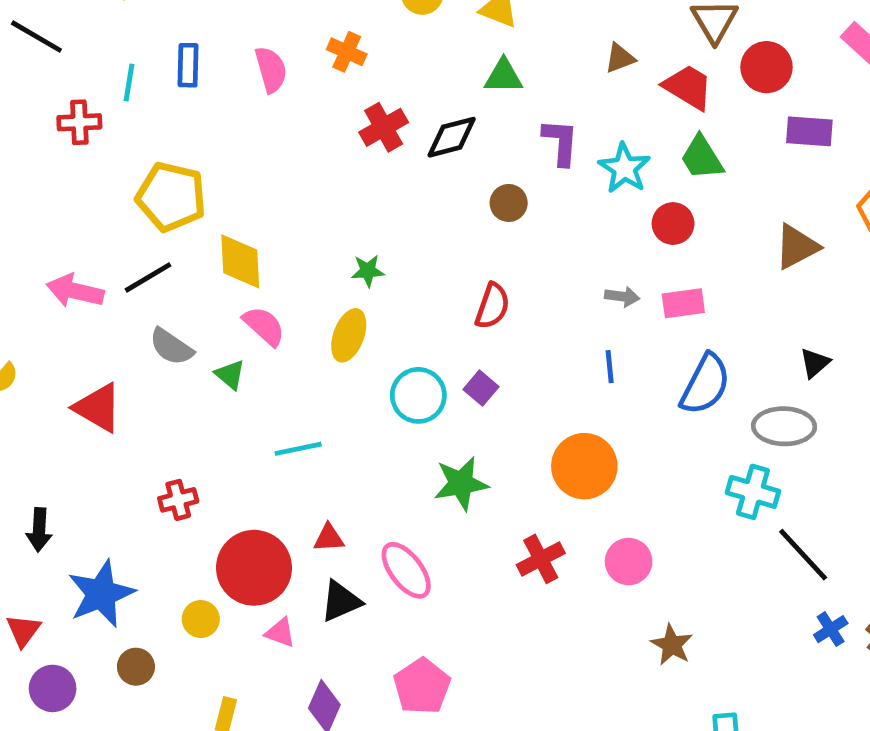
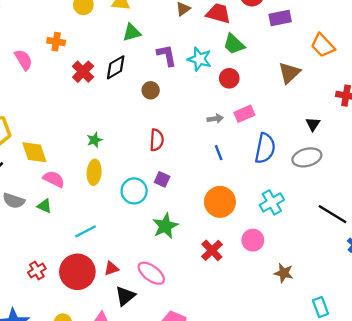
cyan cross: (753, 492) -> (272, 202), moved, turned -30
red circle: (254, 568) -> (77, 272), moved

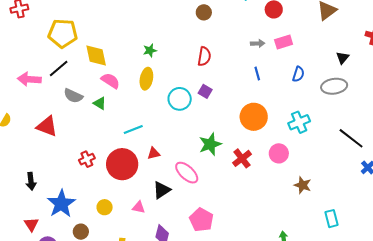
blue semicircle: (265, 148) -> (298, 74), size x0.6
green star: (165, 226) -> (210, 144), moved
red triangle: (111, 268) -> (154, 153), moved

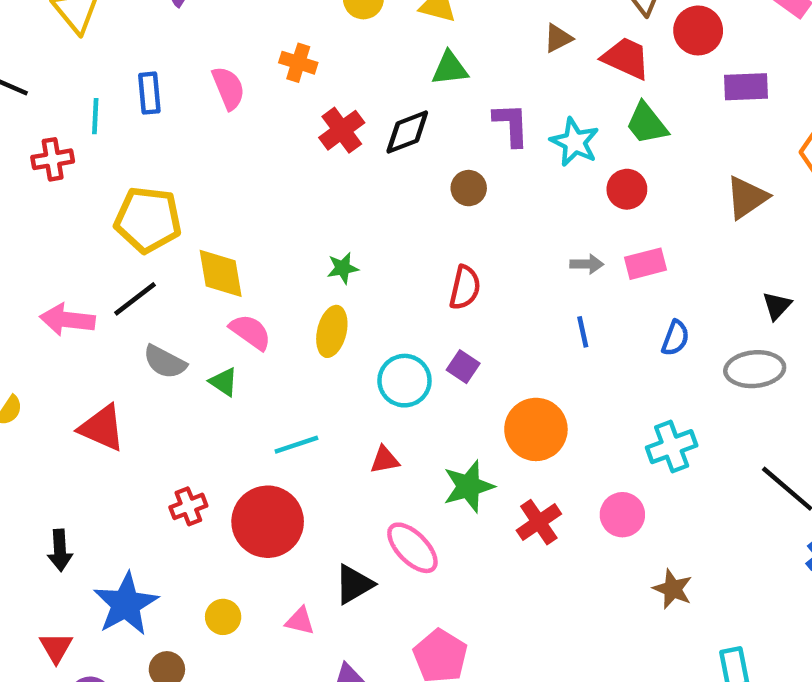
orange circle: (254, 117) -> (536, 429), moved
red triangle: (154, 153) -> (385, 460), moved

